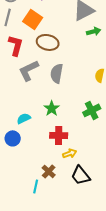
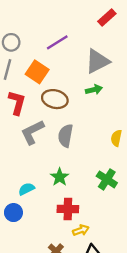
green arrow: (94, 31) -> (94, 90), moved
green cross: (92, 110) -> (107, 179), turned -30

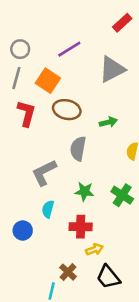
green arrow: (94, 90) -> (108, 122), moved
gray L-shape: (32, 132) -> (44, 173), moved
green star: (60, 177) -> (84, 191), moved, turned -30
cyan semicircle: (26, 189) -> (48, 209), moved, turned -49

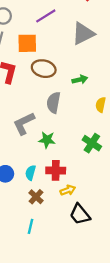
orange square: (48, 81) -> (27, 43), turned -35
green star: (84, 191) -> (47, 140), moved
cyan semicircle: (48, 209) -> (30, 173), moved
brown cross: (68, 272) -> (36, 197), moved

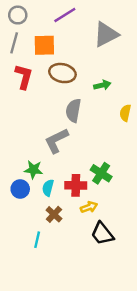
gray L-shape: (24, 123) -> (56, 141), moved
green star: (47, 140) -> (33, 170), moved
green cross: (92, 143) -> (101, 173), moved
cyan line: (30, 226) -> (37, 240), moved

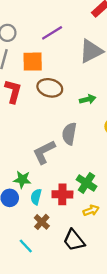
gray semicircle: (73, 110) -> (69, 134), moved
yellow arrow: (89, 207) -> (91, 210), moved
black trapezoid: (102, 234) -> (74, 240), moved
cyan line: (37, 240) -> (26, 246), turned -56

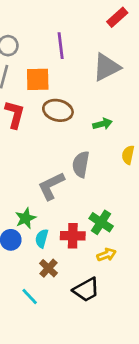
purple line: (52, 33) -> (61, 46), turned -65
green star: (22, 180) -> (26, 218), turned -30
black trapezoid: (74, 240) -> (86, 290), turned -80

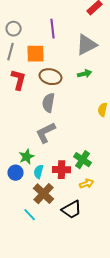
green arrow: (102, 124) -> (85, 74), moved
gray semicircle: (81, 164) -> (49, 103), moved
brown cross: (48, 268) -> (44, 194), size x1.5

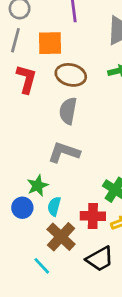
gray L-shape: (46, 133) -> (64, 152), turned 45
red cross: (62, 170) -> (93, 216), moved

